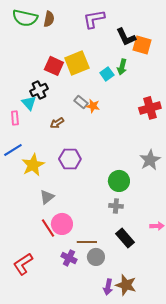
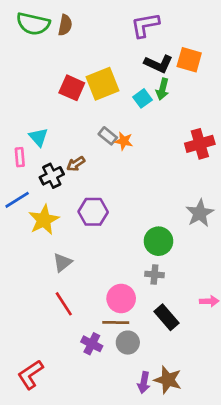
purple L-shape: (94, 19) -> (145, 25), moved
black L-shape: (126, 37) -> (158, 64), moved, turned -40
black cross: (39, 90) -> (52, 176), moved
pink circle: (62, 224) -> (121, 298), moved
red L-shape: (23, 264) -> (30, 375), moved

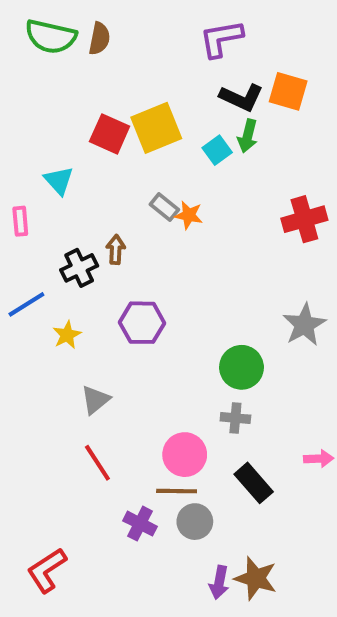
cyan triangle: (38, 137) -> (59, 181), moved
pink rectangle: (20, 157) -> (20, 221), moved
brown arrow: (76, 164) -> (116, 250), turned 126
yellow star: (44, 220) -> (67, 335), size x0.6

